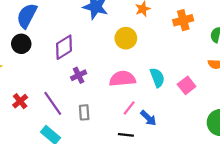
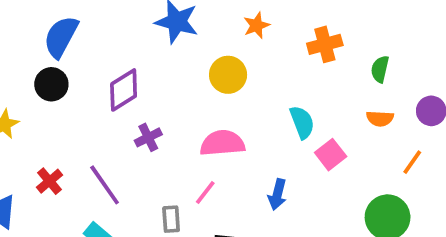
cyan semicircle: (157, 78) -> (302, 122), moved
pink line: (129, 108) -> (205, 193), moved
gray rectangle: (84, 112) -> (171, 219), moved
blue arrow: (148, 118) -> (277, 194), moved, turned 60

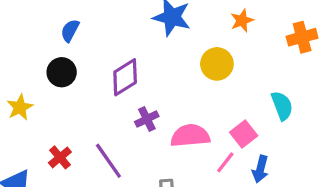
blue semicircle: (61, 37) -> (70, 30), size x0.6
pink semicircle: (222, 143) -> (190, 136), moved
pink square: (331, 155) -> (244, 134), moved
pink line: (205, 193) -> (225, 162), moved

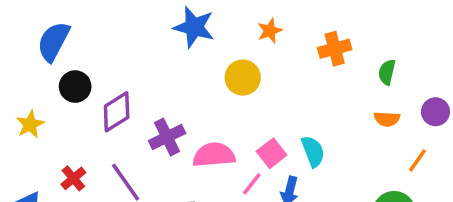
blue semicircle: (70, 30) -> (54, 41), moved, size x1.6
purple diamond: (125, 77) -> (117, 112), moved
cyan semicircle: (282, 106) -> (313, 151), moved
purple cross: (147, 119) -> (167, 137), size x1.4

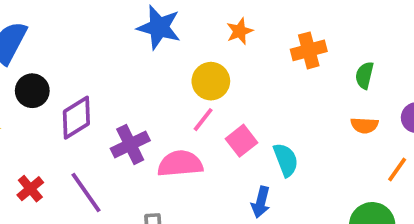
pink square: (272, 153) -> (242, 141), moved
pink line: (252, 184) -> (203, 120), moved

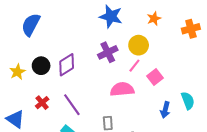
black circle: (32, 91) -> (41, 66), moved
purple cross: (130, 144) -> (108, 52), moved
cyan semicircle: (286, 160) -> (188, 101), moved

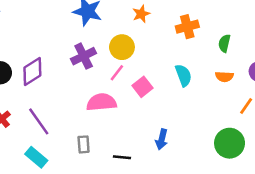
cyan semicircle: (188, 101) -> (183, 75), moved
blue arrow: (165, 110) -> (162, 139), moved

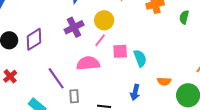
cyan semicircle: (183, 75) -> (140, 58), moved
orange semicircle: (224, 77) -> (164, 81), moved
pink square: (142, 87) -> (120, 51), turned 35
purple line: (39, 121) -> (56, 78), moved

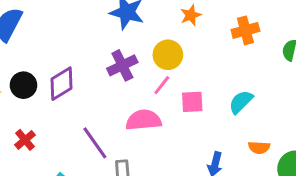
cyan semicircle: (140, 58) -> (241, 102), moved, turned -114

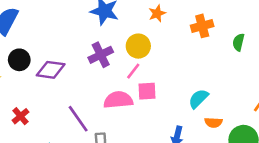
purple diamond: (61, 84) -> (51, 70), turned 40
black circle: (23, 85) -> (19, 60), moved
pink square: (192, 102) -> (147, 91), moved
cyan semicircle: (241, 102) -> (198, 99), moved

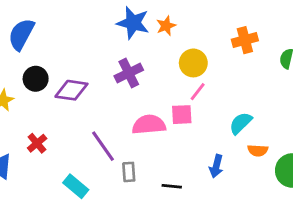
orange star: (157, 13) -> (166, 26), moved
yellow circle: (138, 46) -> (193, 63), moved
pink line: (133, 71) -> (198, 92), moved

